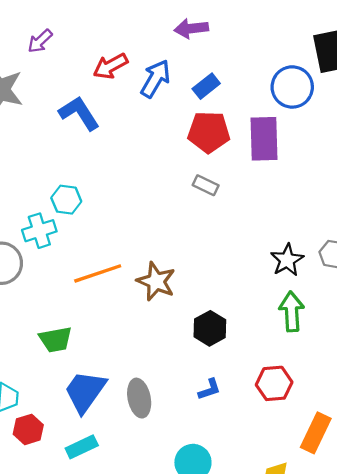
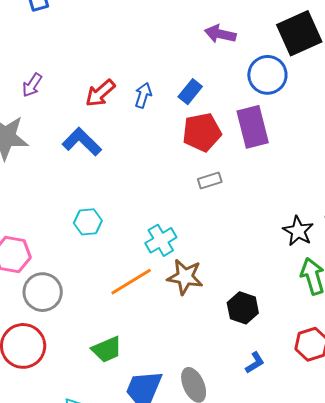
purple arrow: (191, 28) -> (220, 34), moved, turned 32
blue arrow: (155, 79) -> (143, 95), size x0.7
gray rectangle: (206, 185) -> (210, 181), turned -30
cyan cross: (39, 231) -> (161, 240), moved

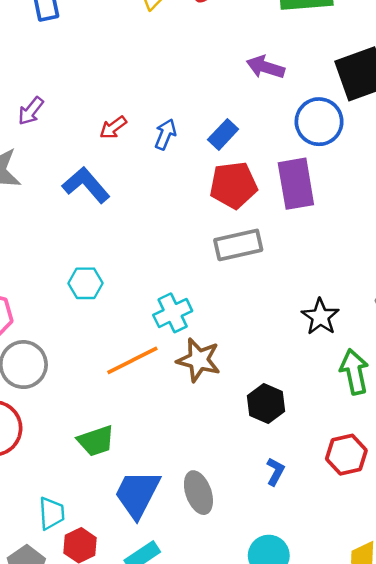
red arrow: (100, 93) -> (113, 127), size x0.7
gray rectangle: (210, 181) -> (238, 245), size x1.6
black star: (298, 231) -> (320, 317), moved
blue L-shape: (255, 363) -> (275, 472), turned -35

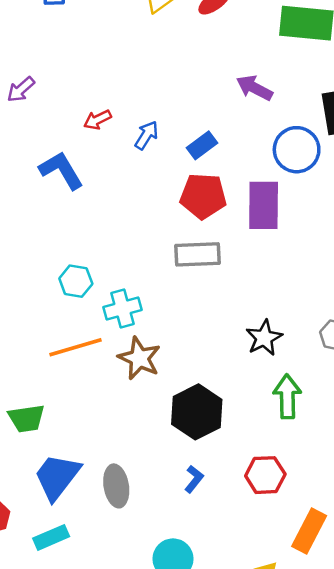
cyan hexagon: (85, 283) -> (76, 281), moved
black hexagon: (266, 404) -> (197, 412), size x1.4

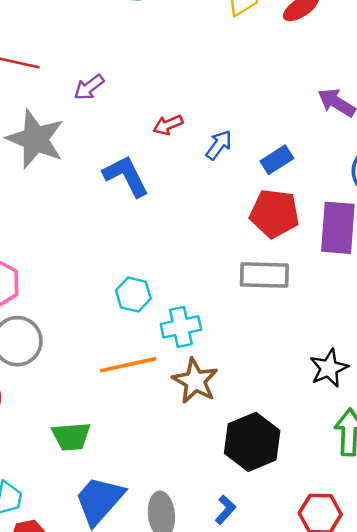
blue L-shape: (194, 479) -> (225, 510), moved

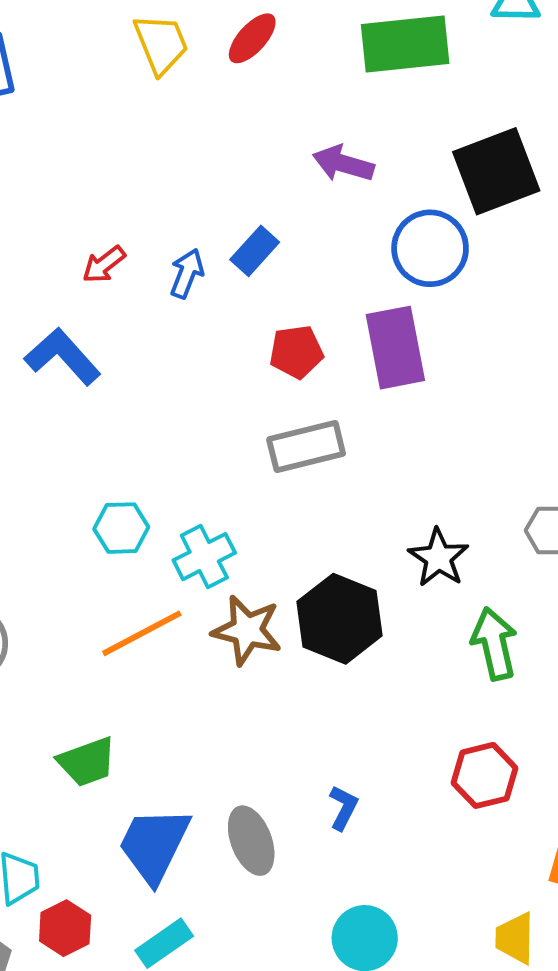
blue rectangle: (277, 160) -> (255, 251), moved
red pentagon: (274, 213) -> (296, 352), size x0.7
black hexagon: (252, 442) -> (340, 619), moved

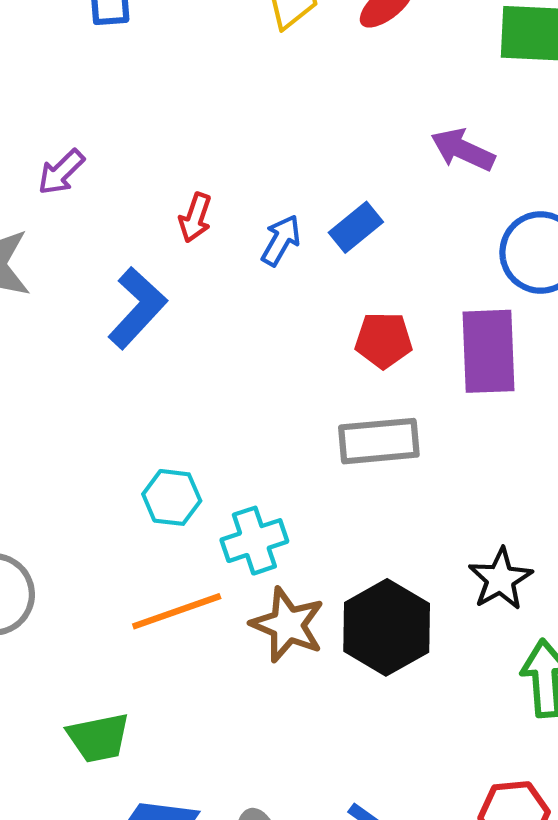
red arrow: (104, 264) -> (195, 218), turned -42
blue L-shape: (63, 357) -> (137, 308), turned 76

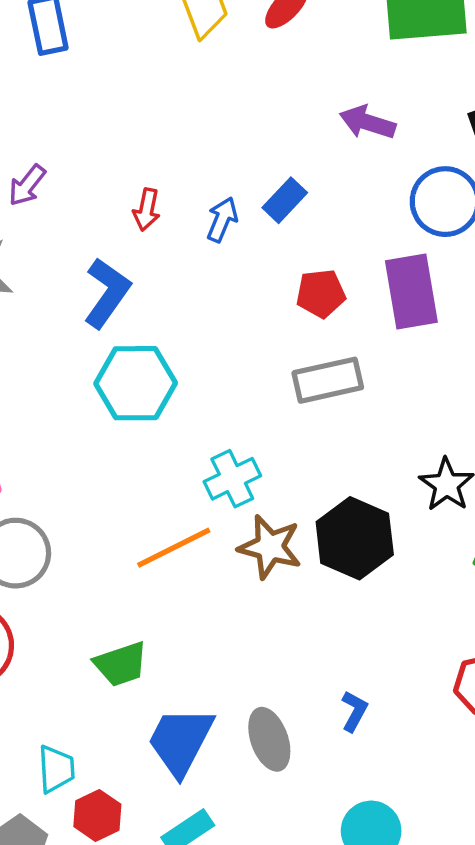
cyan hexagon: (172, 497) -> (136, 383), moved, size x1.6

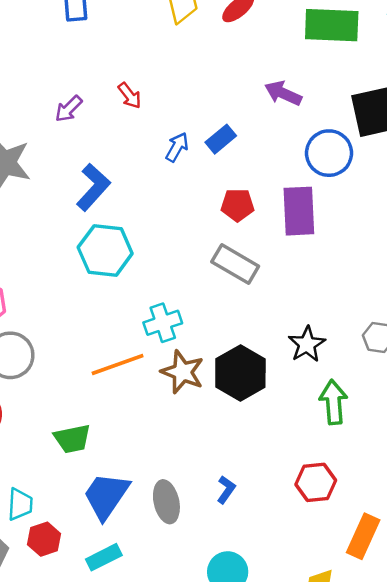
purple arrow: (27, 185) -> (69, 109), moved
red arrow: (147, 210) -> (130, 96), moved, turned -56
gray rectangle: (328, 380) -> (235, 264), turned 36

